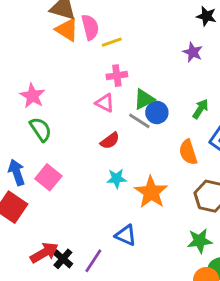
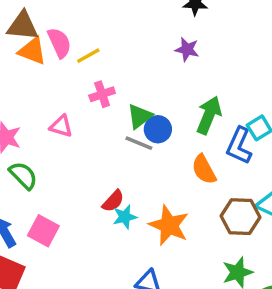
pink triangle: (105, 103) -> (61, 126), moved
green arrow: (200, 109) -> (209, 115), size x1.5
red semicircle: (110, 141) -> (113, 201), moved

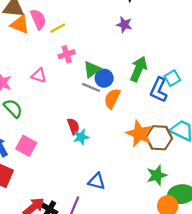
orange semicircle: (204, 169) -> (112, 98), moved, turned 54
red semicircle: (113, 201) -> (73, 126), turned -63
orange star: (169, 225) -> (139, 134), moved

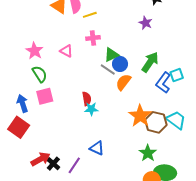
pink square: (26, 146) -> (45, 96), moved, turned 36
green star: (157, 175) -> (148, 153), turned -30

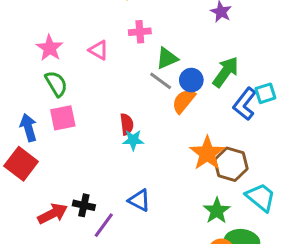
blue circle: (120, 64) -> (191, 80), moved
cyan trapezoid: (176, 120) -> (261, 197), moved
black cross: (53, 164) -> (84, 205), moved, turned -32

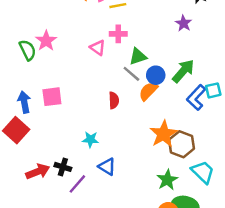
pink triangle: (99, 50) -> (98, 48), moved
green semicircle: (56, 84) -> (28, 50), moved
red semicircle: (127, 124) -> (114, 100), moved
cyan star: (133, 140) -> (90, 140), moved

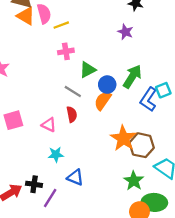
pink triangle: (98, 48) -> (49, 125), moved
gray line: (131, 74) -> (73, 91), moved

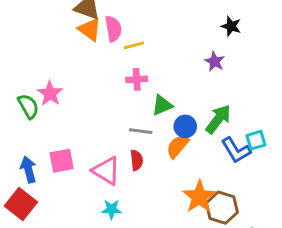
gray line: (73, 91) -> (141, 131), turned -30
blue L-shape: (148, 99) -> (236, 150), turned -70
pink triangle: (49, 125) -> (106, 171), size x1.5

